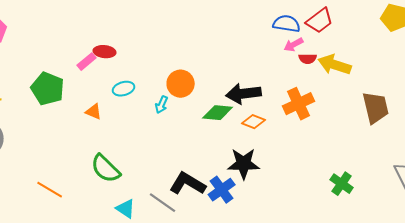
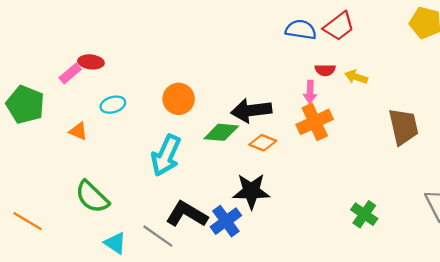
pink arrow: (294, 45) -> (310, 92), moved, turned -60
yellow arrow: (335, 65) -> (356, 77), size x0.6
cyan arrow: (162, 105) -> (166, 155), moved, size x2.0

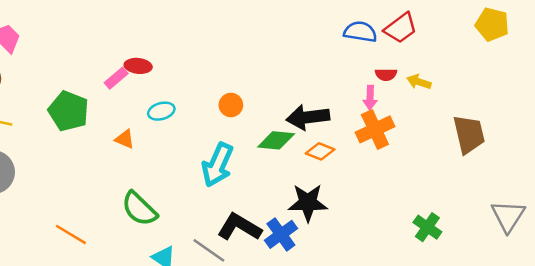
orange circle: (179, 99) -> (231, 105), size x0.7

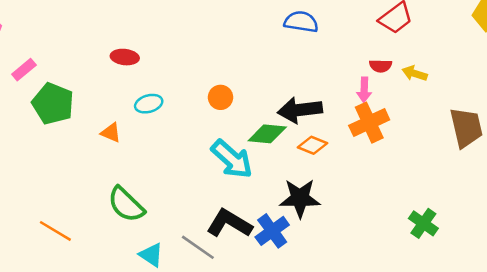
blue semicircle: (360, 32) -> (301, 22), moved
pink rectangle: (116, 78) -> (24, 70), moved
cyan arrow: (217, 165) -> (232, 159), moved, turned -72

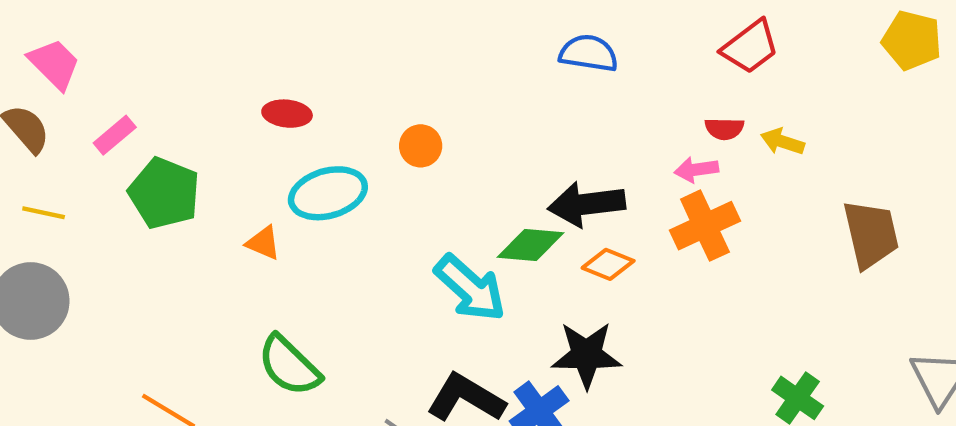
pink arrow: (364, 90) -> (696, 170), turned 80
orange circle: (221, 97) -> (421, 146), moved
cyan ellipse: (149, 104) -> (328, 193), size x1.6

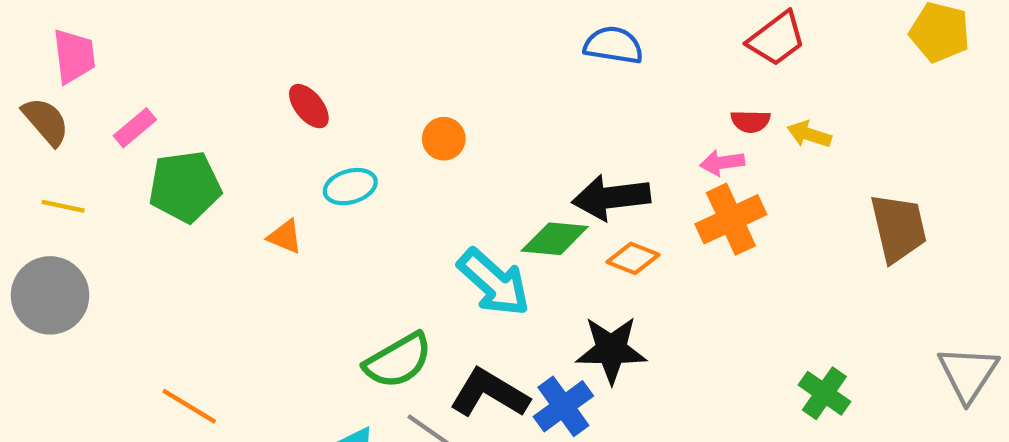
pink trapezoid: (54, 64) -> (74, 56), turned 38
red ellipse: (287, 114) -> (309, 106), turned 45
green pentagon: (164, 193) -> (185, 187), turned -30
cyan ellipse: (328, 193) -> (350, 187), size x0.7
green semicircle: (289, 366) -> (398, 361), moved, turned -74

